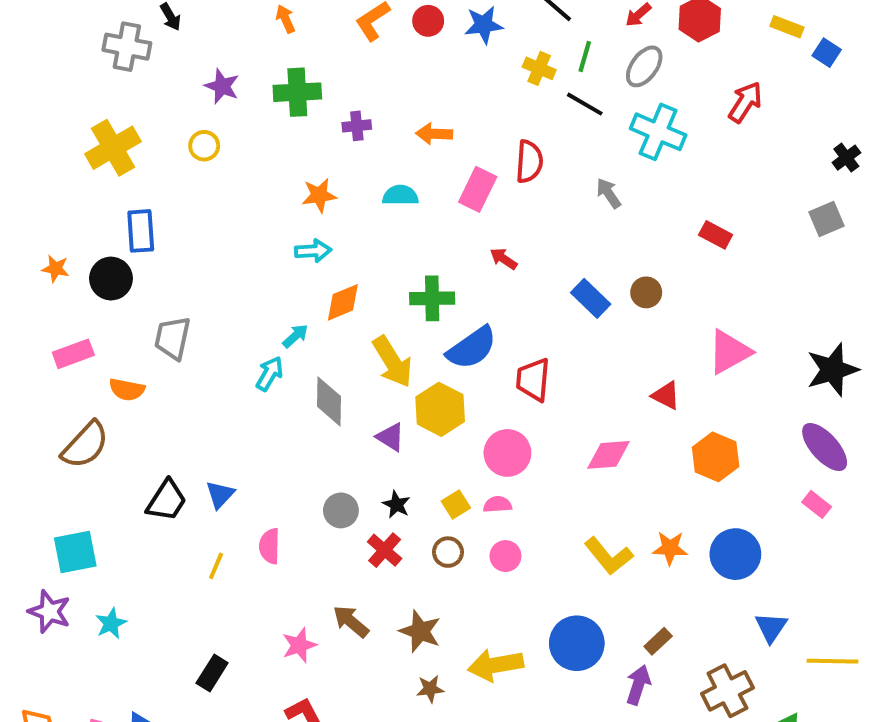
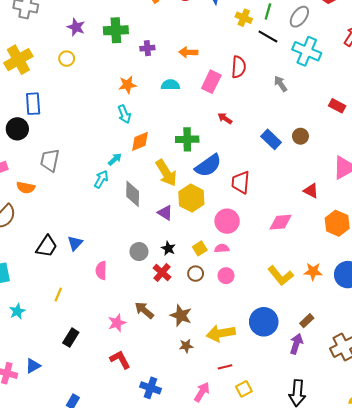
cyan arrow: (313, 251) -> (124, 114), turned 72
yellow line: (216, 566) -> (58, 295), moved

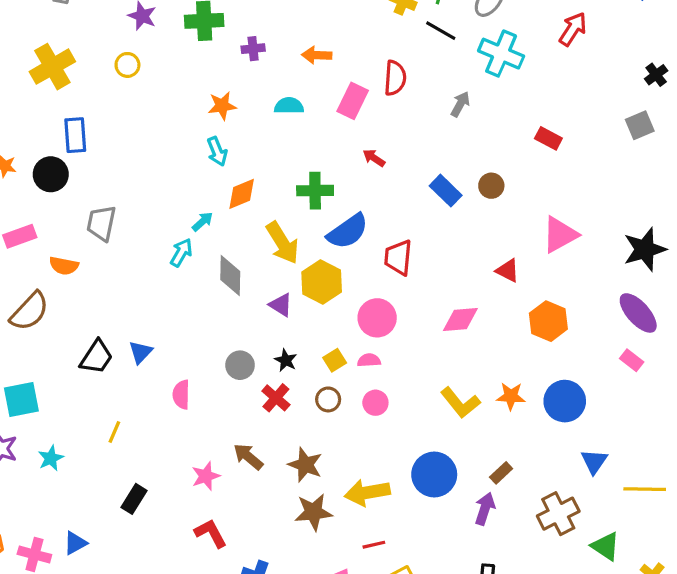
gray arrow: (281, 84) -> (460, 104), turned 63
brown star: (186, 346) -> (313, 512), size x1.6

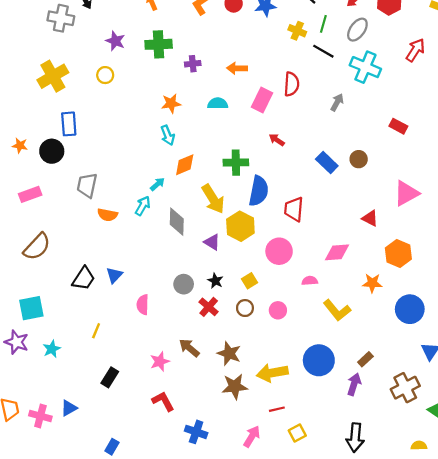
blue semicircle: (348, 231) -> (259, 191), turned -44
orange semicircle: (64, 266) -> (107, 215), moved
pink semicircle: (369, 360) -> (310, 281), moved
orange star: (511, 396) -> (372, 283), moved

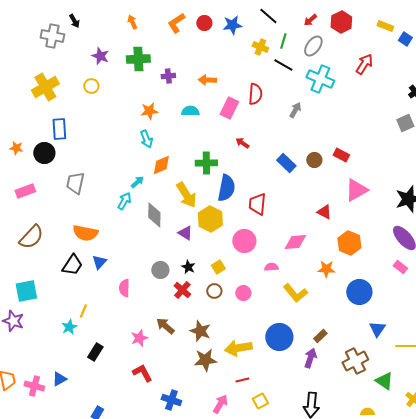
red rectangle: (398, 126) -> (341, 155), moved
orange semicircle: (107, 215) -> (85, 233), moved, size x1.4
cyan star: (52, 349) -> (69, 327), moved

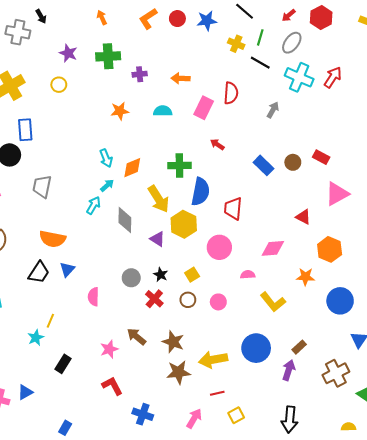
red arrow: (364, 64) -> (333, 77), moved
cyan arrow: (146, 139) -> (106, 158), moved

